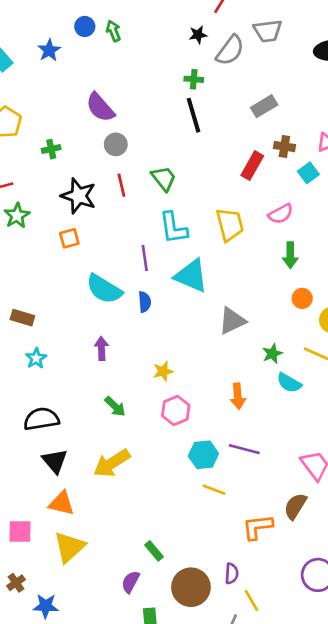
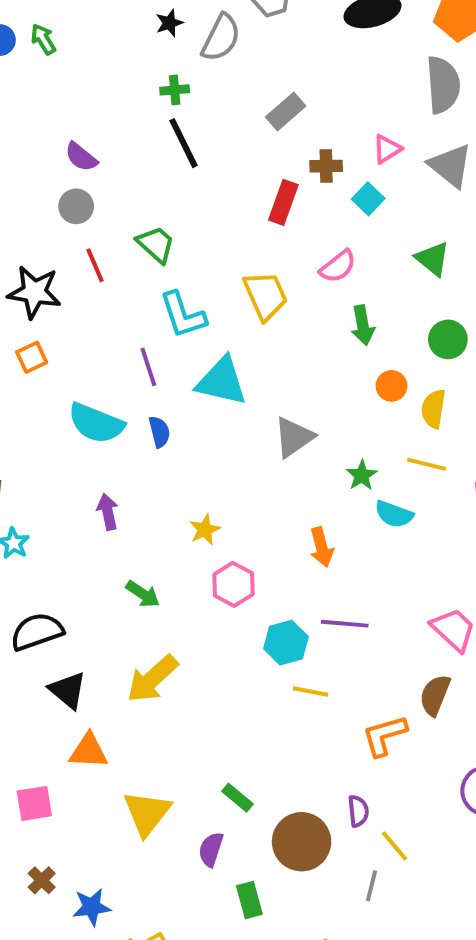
purple semicircle: (100, 107) -> (81, 157), moved, size x0.7
yellow triangle: (69, 547) -> (147, 813), moved

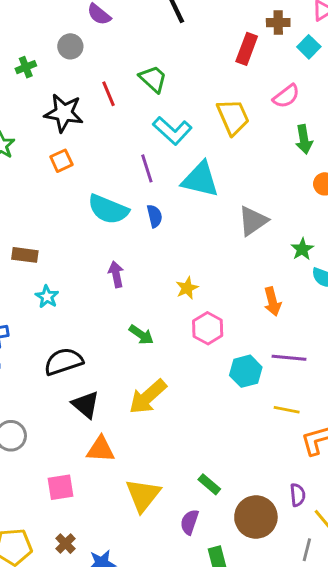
gray circle: (76, 206) -> (70, 46), moved
cyan L-shape: (183, 315) -> (172, 131), turned -30
yellow line: (311, 692) -> (287, 410), moved

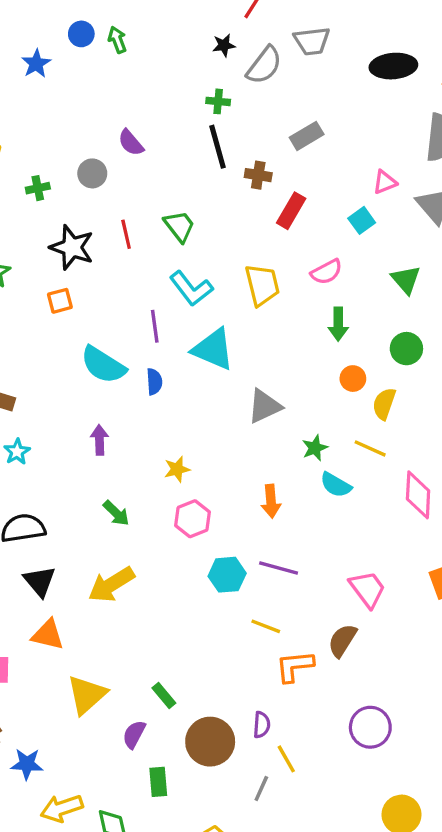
brown cross: (278, 23) -> (258, 175), moved

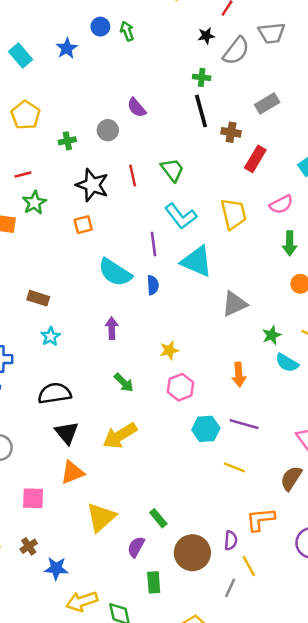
orange triangle: (48, 635) -> (72, 472), turned -35
orange L-shape: (295, 666) -> (260, 519), moved

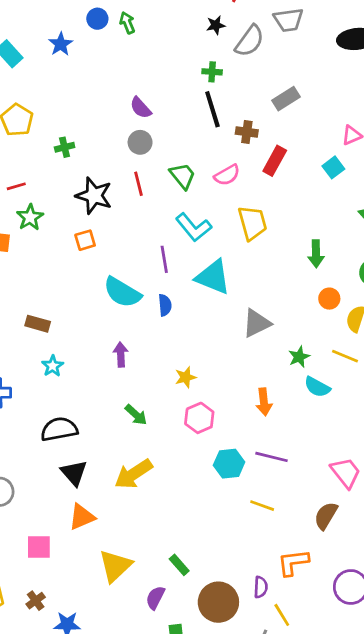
gray circle: (108, 130) -> (140, 142), moved
pink semicircle: (281, 204) -> (227, 175), moved

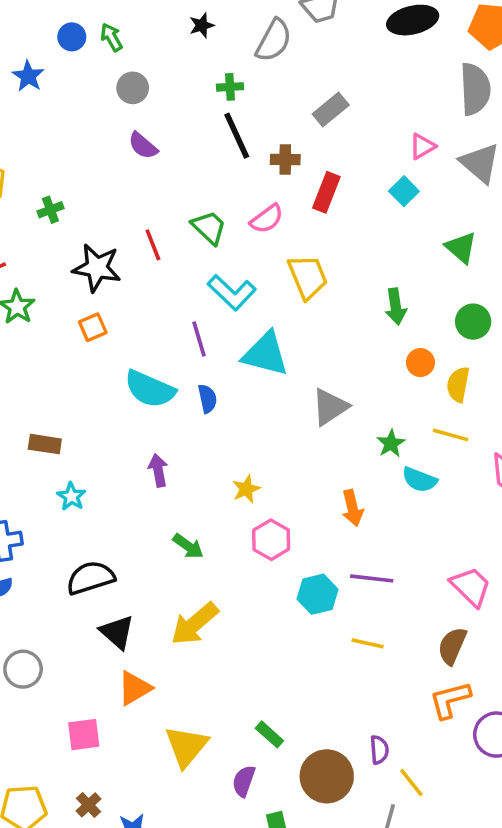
black star: (216, 25) -> (202, 25), moved
gray circle: (140, 142) -> (133, 88), moved
orange L-shape: (293, 562) -> (450, 700), moved

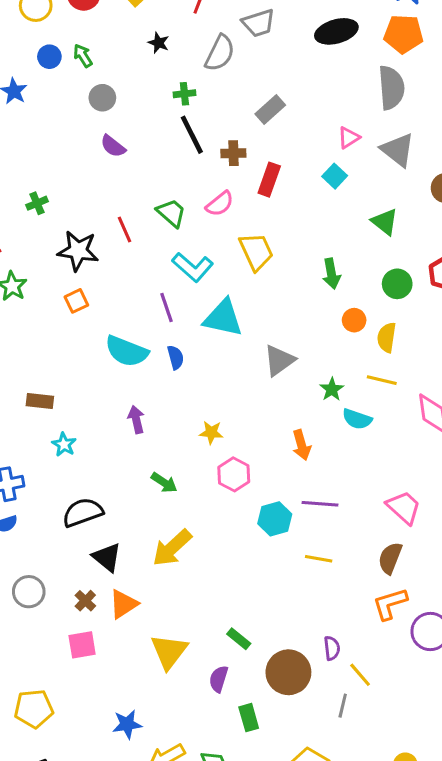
black star: (202, 25) -> (159, 43), turned -30
yellow star: (246, 489) -> (211, 432), turned 30
brown cross: (89, 805) -> (85, 601), moved

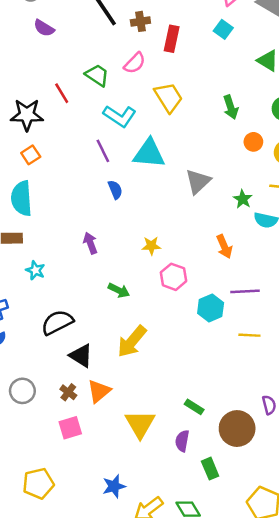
cyan semicircle: (127, 351) -> (22, 198), moved, turned 72

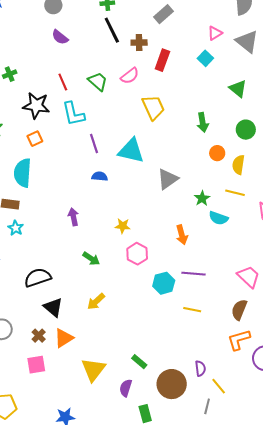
red line: (62, 93) -> (63, 82), moved
cyan L-shape: (120, 116) -> (73, 114), moved, turned 36
blue semicircle: (115, 190) -> (100, 176), turned -70
cyan star: (35, 270) -> (16, 228), moved
yellow arrow: (132, 341) -> (96, 301), size x0.7

